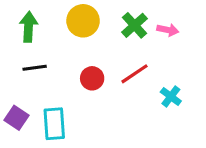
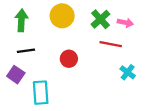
red line: (134, 74) -> (111, 44), moved, turned 45
purple square: (16, 118) -> (16, 75), moved

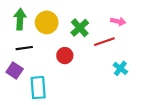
yellow circle: (62, 16) -> (47, 22), moved
green cross: (100, 19) -> (80, 28), moved
red line: (111, 44) -> (104, 42), turned -30

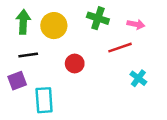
green cross: (80, 28) -> (98, 18), moved, turned -30
purple square: (15, 71) -> (17, 81), turned 35

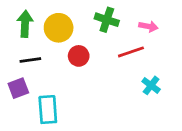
red circle: (75, 64) -> (79, 56), moved

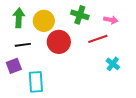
red circle: (79, 56) -> (59, 42), size x1.5

